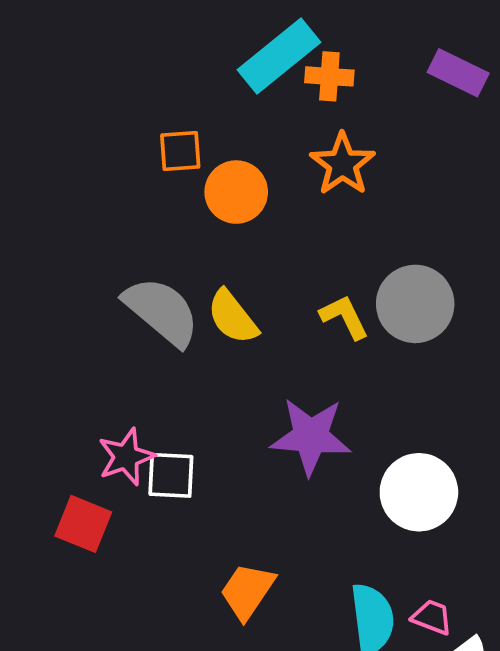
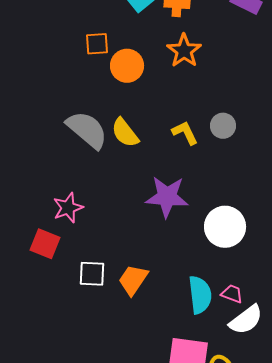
gray circle: (415, 304) -> (223, 126), size x0.6
white square: (171, 475) -> (92, 274), moved

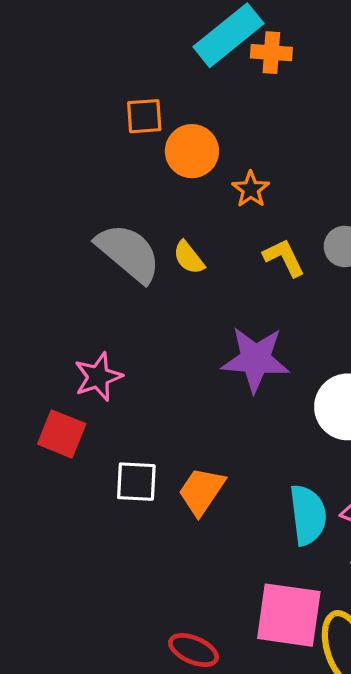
orange star: (184, 51) -> (251, 189), moved, size x0.7
yellow semicircle: (125, 133) -> (189, 258), size x0.7

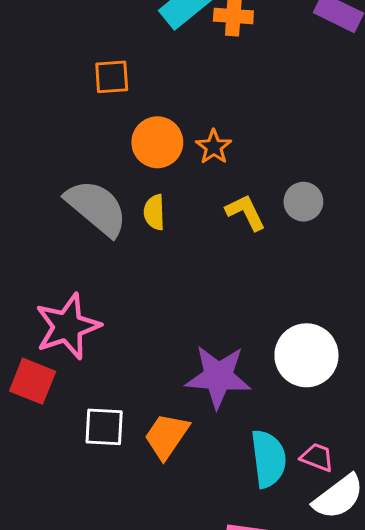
orange circle: (192, 151) -> (157, 142), moved
yellow semicircle: (189, 258) -> (154, 212), turned 36
purple star: (255, 359) -> (218, 377), moved
pink star: (98, 377) -> (68, 326), size x1.4

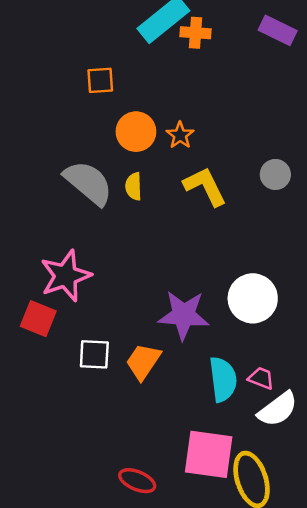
gray circle: (303, 202) -> (275, 174), moved
yellow L-shape: (246, 212) -> (205, 186), size x1.4

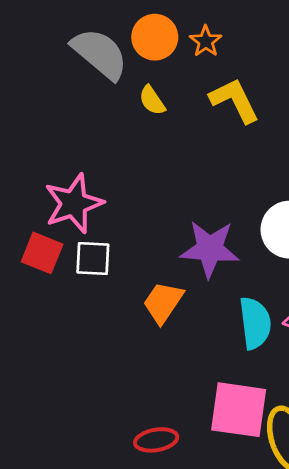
gray semicircle: (88, 183) -> (100, 54), moved
yellow semicircle: (134, 186) -> (152, 100), turned -32
white square: (94, 354) -> (93, 258), moved
red ellipse: (137, 481) -> (156, 440), turned -33

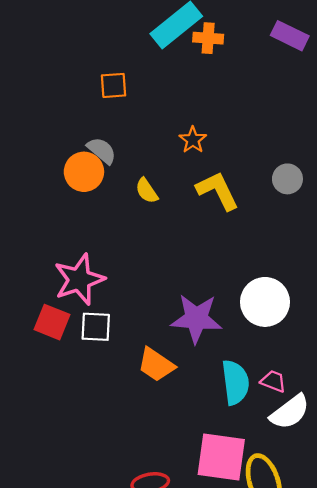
orange circle: (155, 37) -> (84, 172), moved
gray semicircle: (100, 54) -> (102, 150), size x0.6
orange trapezoid: (163, 302) -> (156, 365), turned -90

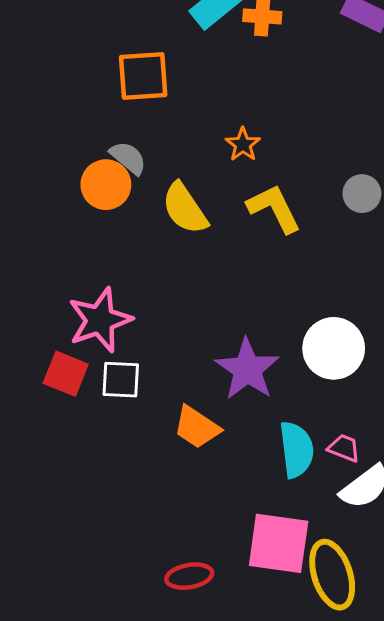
orange square: (114, 85) -> (143, 76), size x1.5
yellow semicircle: (147, 191) -> (185, 208), size x1.6
purple star: (196, 319) -> (247, 369), turned 30

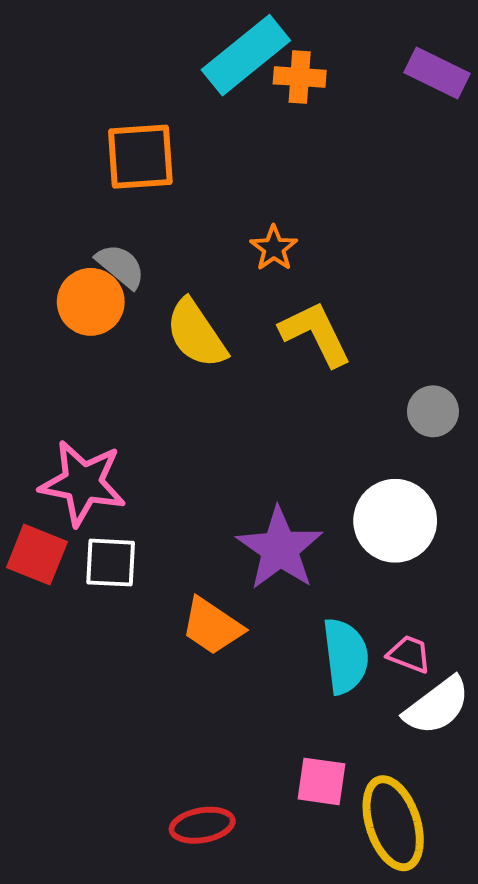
gray circle: (362, 194) -> (433, 411), moved
pink star: (100, 320) -> (83, 483), turned 30
pink square: (279, 543) -> (322, 781), size x0.6

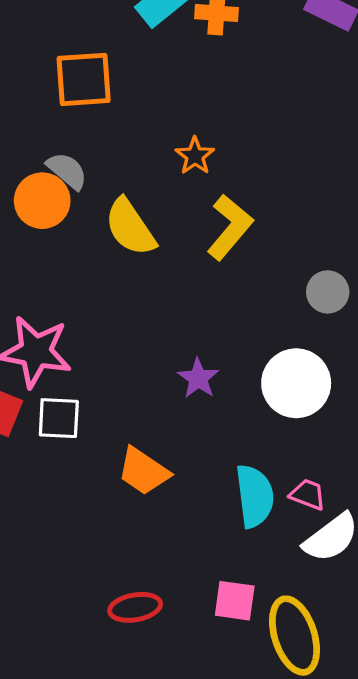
yellow L-shape: (316, 334) -> (230, 227), turned 66
purple star: (280, 549) -> (198, 378), moved, size x0.6
red ellipse: (202, 825) -> (135, 607), moved

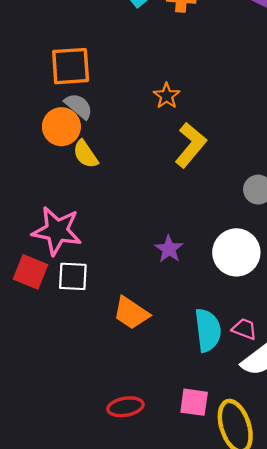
orange square: (84, 79) -> (71, 66), moved
yellow semicircle: (130, 227) -> (85, 154), moved, size x0.7

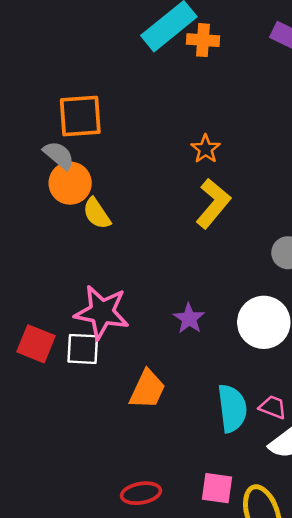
orange star: (167, 96) -> (206, 149), moved
gray semicircle: (79, 106) -> (59, 155), moved
pink star: (57, 231) -> (102, 312), moved
orange trapezoid: (131, 313) -> (147, 389), turned -99

